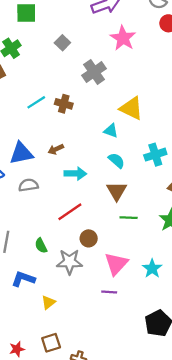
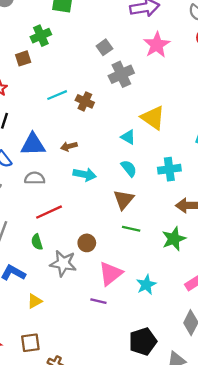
gray square: (62, 43) -> (104, 47), moved
red line: (70, 212) -> (49, 212), moved

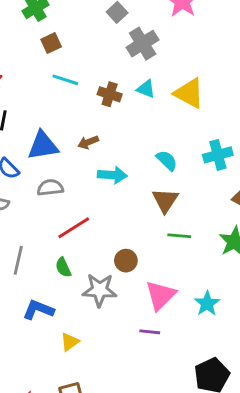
brown square: (23, 58) -> (51, 43), moved
cyan line: (57, 95) -> (65, 80), turned 48
brown cross: (85, 101) -> (110, 94), moved
cyan triangle: (128, 137) -> (146, 89), moved

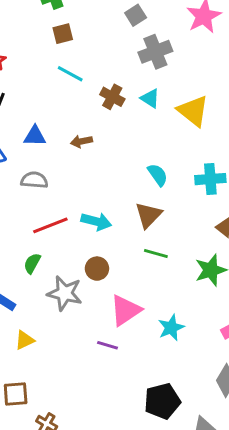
blue triangle: (43, 146) -> (35, 136), size x0.7
cyan arrow: (112, 175) -> (96, 221), moved
green semicircle: (63, 267) -> (32, 263), turned 42

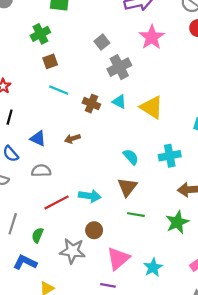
blue triangle: (35, 136) -> (38, 138), turned 30
green semicircle: (32, 263) -> (38, 235), moved

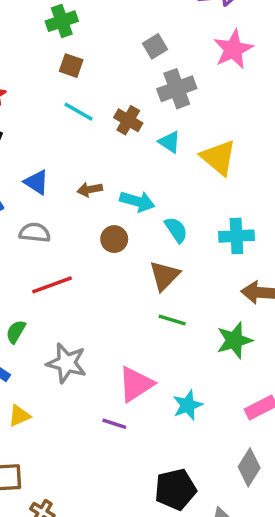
brown square: (50, 61) -> (71, 66), turned 32
brown cross: (91, 104) -> (128, 120), moved
cyan arrow: (90, 196) -> (137, 201), moved
brown circle: (94, 230) -> (114, 239), moved

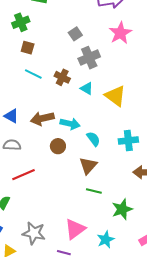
brown arrow: (90, 189) -> (42, 118), size x1.6
green star: (234, 340) -> (122, 209), moved
gray star: (67, 363) -> (34, 233), moved

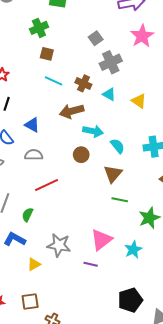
yellow triangle: (115, 96) -> (139, 101), size x0.7
brown arrow: (42, 118) -> (72, 111), moved

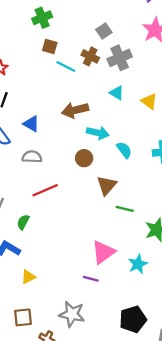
cyan line: (54, 81) -> (66, 67), moved
brown cross: (83, 83) -> (90, 56), moved
brown triangle: (113, 174) -> (107, 185), moved
gray star: (59, 245) -> (72, 314), moved

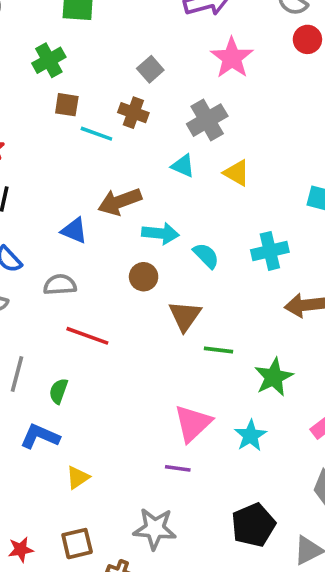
gray cross: (120, 58) -> (207, 120), moved
blue triangle: (31, 124) -> (74, 231), moved
red line: (45, 190) -> (87, 336), turned 50

